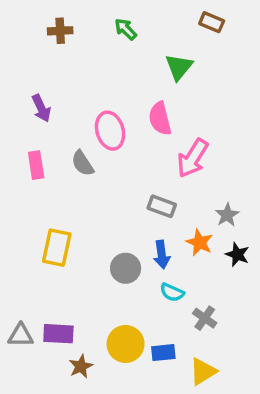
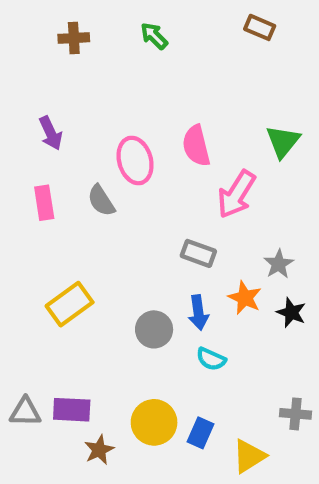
green triangle: (179, 67) -> (283, 141), moved
yellow rectangle: (57, 248) -> (70, 304), turned 42
gray cross: (205, 318) -> (296, 414), moved, turned -30
blue rectangle: (163, 353) -> (200, 433), turned -60

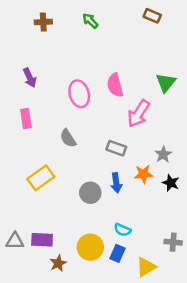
gray semicircle: (101, 201) -> (68, 138), moved
orange star: (245, 298) -> (143, 174), turned -30
cyan semicircle: (211, 359) -> (122, 230), moved

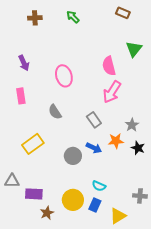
green triangle: (166, 83) -> (134, 49), moved
pink semicircle: (115, 85) -> (109, 66), moved
gray rectangle: (116, 148) -> (94, 120), turned 35
blue arrow: (116, 183) -> (94, 148), turned -56
gray triangle: (15, 241) -> (12, 181), moved

